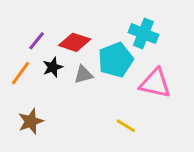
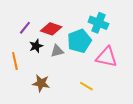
orange line: (20, 73) -> (15, 61), moved, turned -48
brown star: (31, 121) -> (41, 83), moved, turned 30

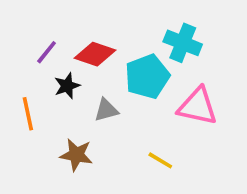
gray triangle: (57, 51) -> (106, 110), moved

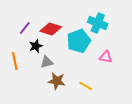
pink triangle: (198, 106) -> (106, 57), size x0.6
gray triangle: (106, 110) -> (47, 62), moved
brown star: (76, 155) -> (57, 81), moved

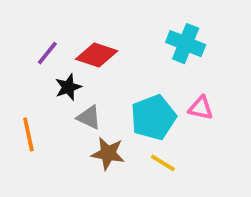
cyan pentagon: (79, 41) -> (153, 117), moved
orange line: (15, 61) -> (28, 134), moved
gray triangle: (47, 62) -> (89, 117), turned 40

